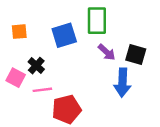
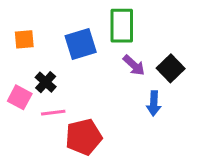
black square: (136, 55) -> (171, 68), turned 30
blue arrow: (122, 83) -> (154, 103), size x0.7

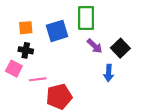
orange square: (24, 39) -> (26, 28), moved
black cross: (46, 82) -> (26, 50), moved, turned -32

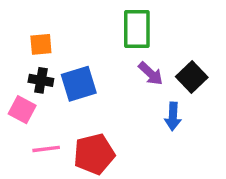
blue square: (57, 31) -> (79, 84), moved
pink line: (38, 79) -> (46, 149), moved

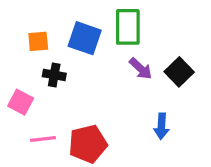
black cross: (41, 80) -> (54, 75), moved
blue square: (79, 84) -> (85, 38), moved, turned 36
blue arrow: (173, 116) -> (161, 126), moved

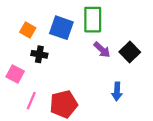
orange square: (38, 41) -> (28, 30), turned 35
pink line: (43, 139) -> (31, 101), turned -60

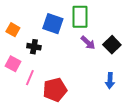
orange square: (28, 30) -> (13, 30), moved
blue arrow: (117, 91) -> (110, 81), moved
pink line: (31, 101) -> (30, 78), moved

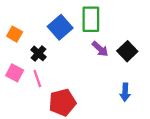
blue square: (53, 24) -> (60, 27), turned 30
black cross: (34, 47) -> (38, 53), turned 32
pink line: (30, 78) -> (37, 79), moved, turned -42

